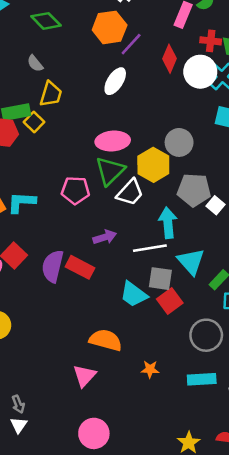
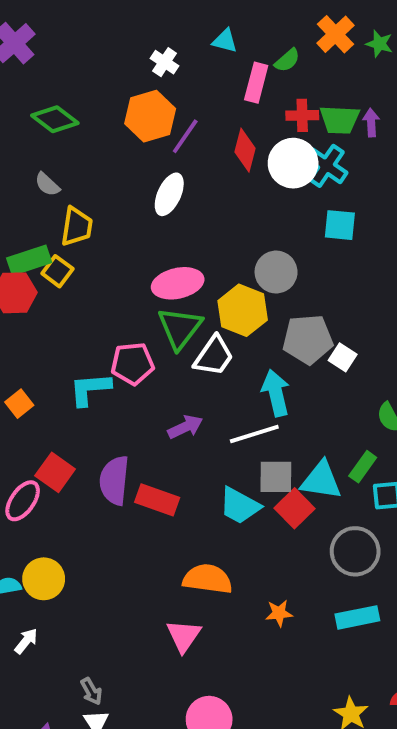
cyan L-shape: (21, 202) -> (90, 389), moved
cyan triangle: (191, 262) -> (321, 480), moved, turned -32
red rectangle: (80, 267) -> (157, 500), moved

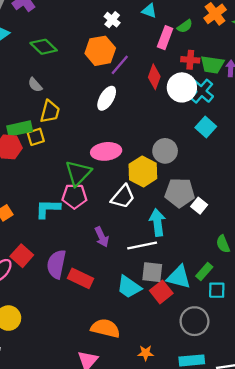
cyan square: (340, 225) -> (206, 127), turned 30
yellow square: (57, 271) -> (36, 137), turned 30
green triangle: (180, 328) -> (78, 173), moved
purple arrow: (185, 427) -> (102, 237), turned 84

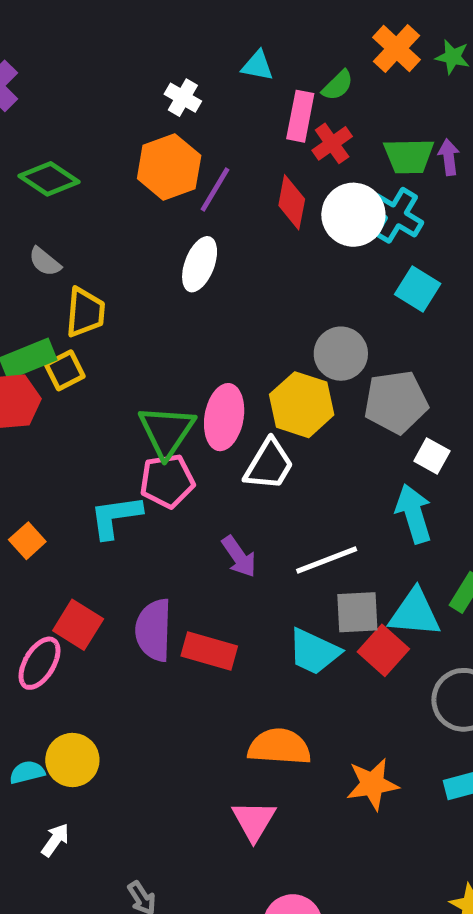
red cross: (190, 60) -> (332, 143), moved, turned -30
pink ellipse: (106, 151) -> (224, 417), moved, turned -64
gray pentagon: (180, 193) -> (396, 402), moved
cyan arrow: (157, 222) -> (414, 514), moved
orange star: (146, 353) -> (372, 784), size x1.5

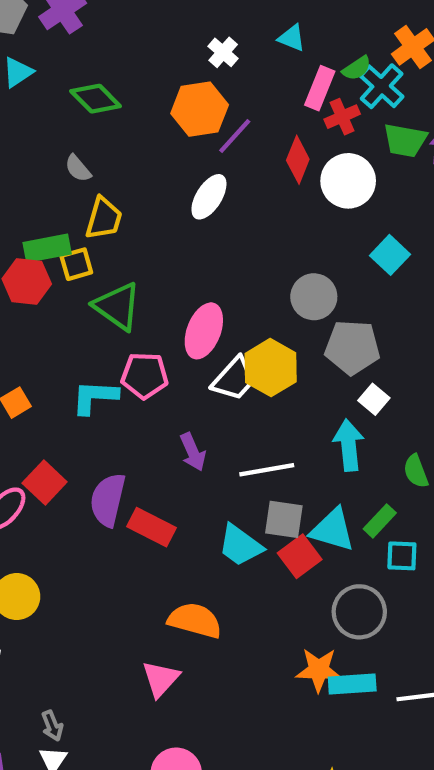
cyan cross: (396, 215) -> (382, 86), moved
yellow hexagon: (302, 405) -> (271, 368), moved
green triangle: (167, 431) -> (117, 306), moved, turned -40
orange star: (372, 784) -> (319, 670), moved

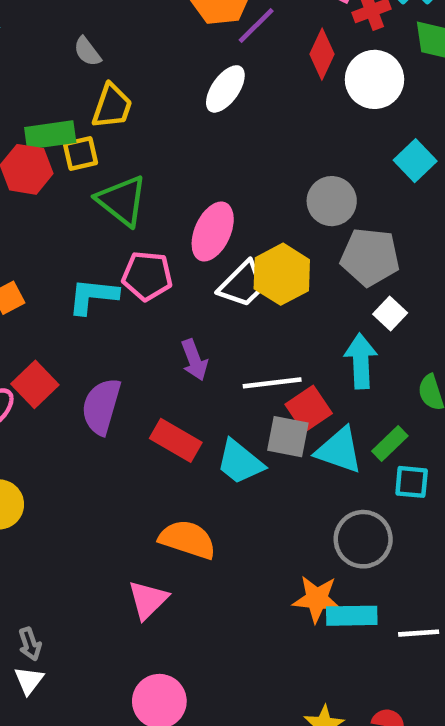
red rectangle: (152, 527) -> (176, 440), moved
red square: (300, 556) -> (309, 409), moved

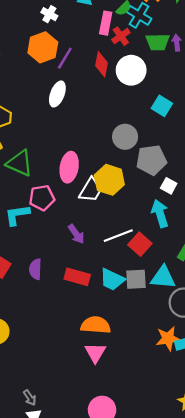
purple semicircle: (101, 406) -> (35, 269), size x0.7
gray square: (288, 437) -> (136, 279), moved
cyan triangle: (339, 450) -> (163, 277), moved
pink triangle: (148, 600) -> (95, 353), moved

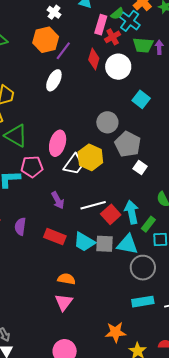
gray pentagon: (151, 160) -> (128, 144), turned 30
cyan arrow: (160, 213) -> (132, 212), moved
orange semicircle: (96, 325) -> (66, 279), size x0.7
orange star: (168, 339) -> (116, 332), moved

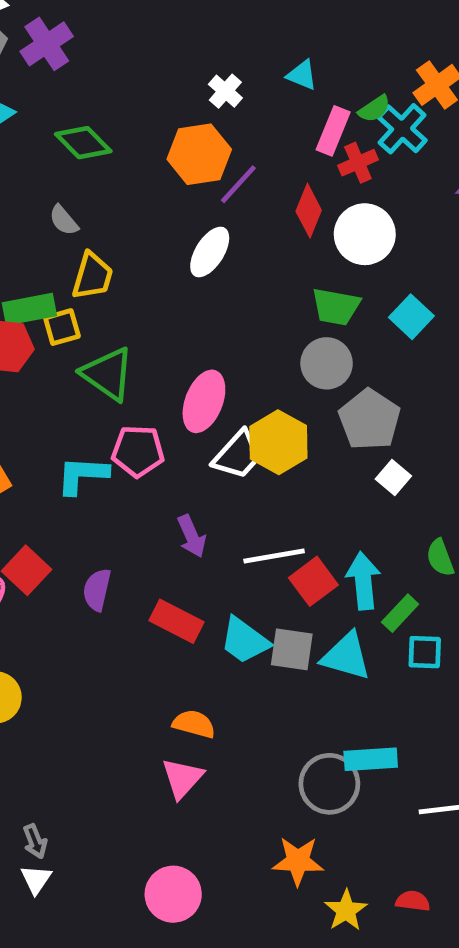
green trapezoid: (143, 45) -> (336, 307), moved
gray circle: (143, 268) -> (329, 784), moved
cyan rectangle: (143, 302) -> (371, 759), moved

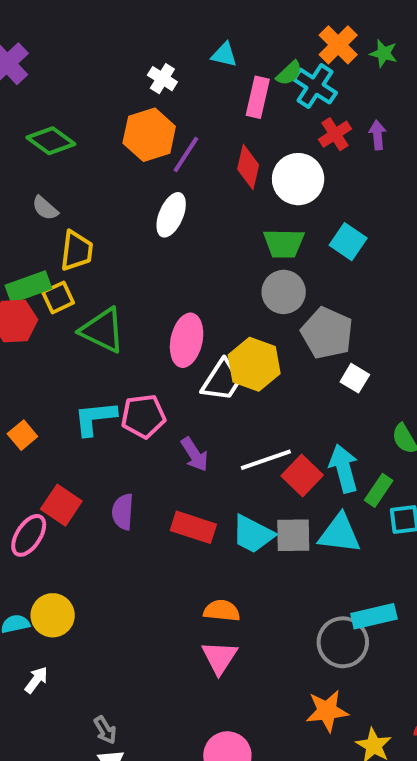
red cross: (358, 163) -> (335, 134), moved
pink pentagon: (138, 451) -> (143, 416), moved

